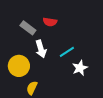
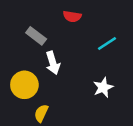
red semicircle: (50, 22) -> (72, 16), moved
cyan line: (67, 52) -> (107, 44), moved

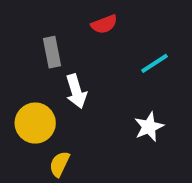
red semicircle: (72, 16) -> (104, 24), turned -30
gray rectangle: (36, 36) -> (52, 52), turned 42

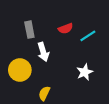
red semicircle: (104, 24) -> (66, 29), moved
yellow semicircle: (59, 164) -> (44, 93), moved

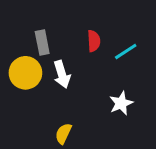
red semicircle: (66, 29) -> (94, 41), turned -72
yellow circle: (20, 70) -> (25, 73), moved

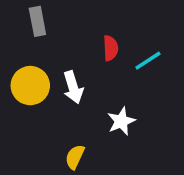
gray rectangle: (42, 42) -> (37, 21), moved
white star: (121, 103) -> (121, 121), moved

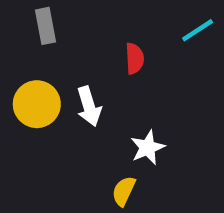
cyan line: (148, 61) -> (198, 30), moved
yellow semicircle: (75, 157) -> (124, 191), moved

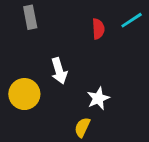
red semicircle: (135, 59) -> (98, 29), moved
yellow circle: (37, 104) -> (24, 94), moved

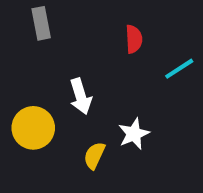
cyan line: (132, 20) -> (179, 69), moved
yellow semicircle: (82, 127) -> (94, 155), moved

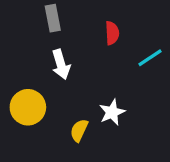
gray rectangle: (41, 23) -> (53, 18), moved
white arrow: (81, 96) -> (61, 64), moved

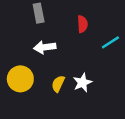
white arrow: (61, 64) -> (45, 47), turned 100
yellow semicircle: (79, 130) -> (58, 84), moved

